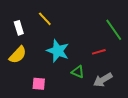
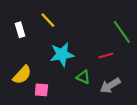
cyan star: (58, 51) -> (62, 54), turned -30
yellow semicircle: (18, 55) -> (22, 75), moved

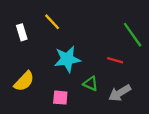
red line: (106, 56) -> (115, 60), turned 32
pink square: (41, 90) -> (60, 98), moved

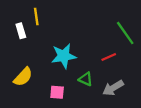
yellow line: (52, 22) -> (36, 16), moved, turned 35
red line: (115, 60) -> (109, 57), turned -40

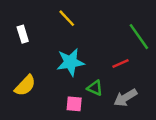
yellow line: (36, 16) -> (67, 18), moved, turned -35
pink square: (57, 92) -> (74, 104), moved

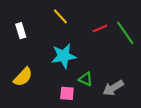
red line: (121, 63) -> (100, 28), moved

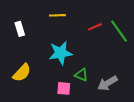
yellow line: (60, 16) -> (57, 15), turned -49

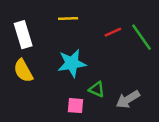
white rectangle: (20, 29) -> (23, 35), size x1.5
yellow semicircle: (22, 73) -> (23, 71), moved, turned 108

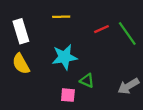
gray arrow: (128, 99) -> (128, 86), moved

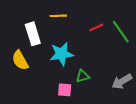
white rectangle: (21, 31) -> (33, 34), moved
green triangle: (87, 81) -> (83, 76), turned -40

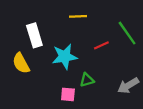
yellow line: (58, 16) -> (78, 16), moved
red line: (96, 27) -> (101, 45), moved

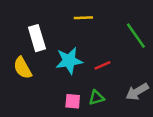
red line: (101, 45) -> (102, 65), moved
green triangle: (87, 80) -> (97, 98), moved

